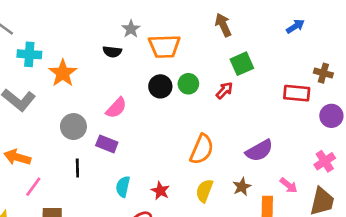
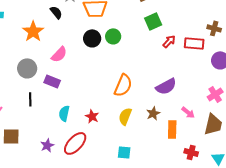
black semicircle: (112, 52) -> (56, 12), turned -136
orange star: (63, 73) -> (33, 31), moved
red arrow: (224, 90) -> (169, 41), moved

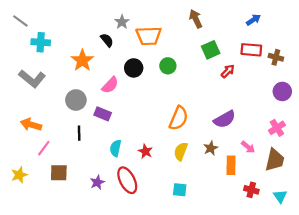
black circle: (92, 38) -> (134, 68), moved
red rectangle: (194, 43) -> (251, 50), moved
red ellipse: (75, 143) -> (127, 180), turned -70

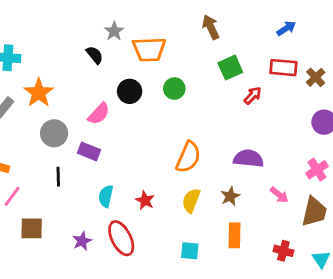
brown cross: (276, 57) -> (316, 77), turned 32
orange star: (82, 60) -> (39, 93), moved
purple semicircle: (225, 119) -> (248, 158), turned -145
orange rectangle: (231, 165) -> (234, 235), moved

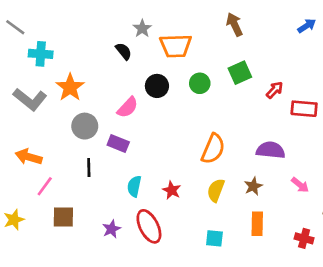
green square: (230, 68) -> (240, 73), moved
red rectangle: (283, 68) -> (304, 109), moved

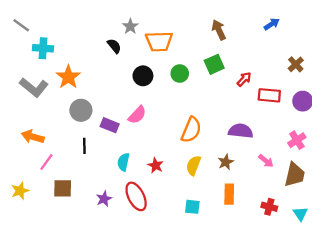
brown arrow: (235, 24) -> (219, 30), moved
pink semicircle: (128, 107) -> (137, 115), moved

